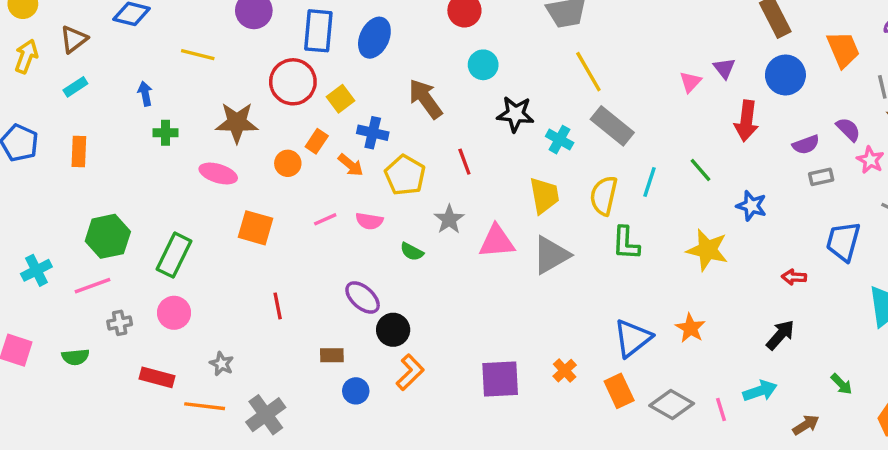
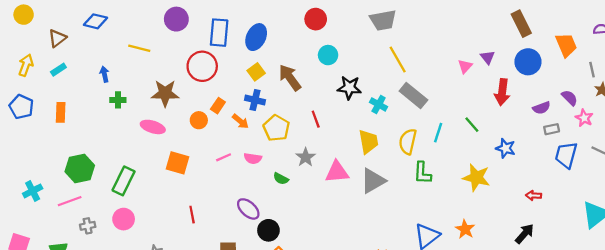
yellow arrow: (26, 56) -> (26, 65), moved
yellow square: (340, 99) -> (256, 72), moved
blue trapezoid: (843, 241) -> (566, 155), moved

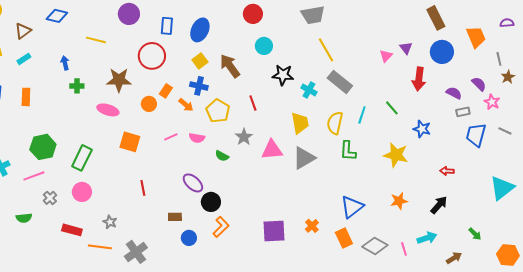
blue rectangle: (219, 33) -> (167, 26), size x0.7
purple semicircle: (541, 108) -> (454, 93), turned -133
gray cross: (88, 226) -> (50, 198), turned -32
orange star: (465, 229) -> (399, 201), moved, turned 30

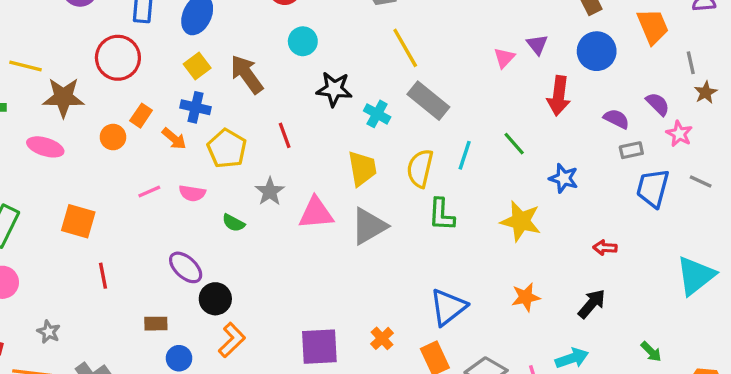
yellow line: (96, 40) -> (25, 66), moved
orange square: (130, 142) -> (78, 221), moved

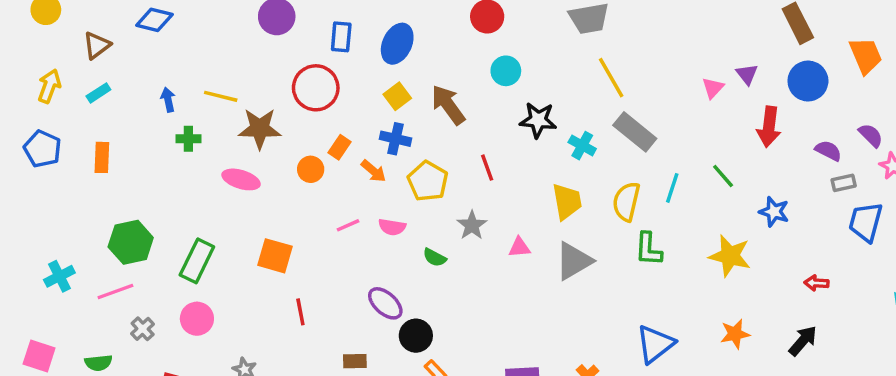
pink triangle: (316, 213) -> (519, 247), size x0.6

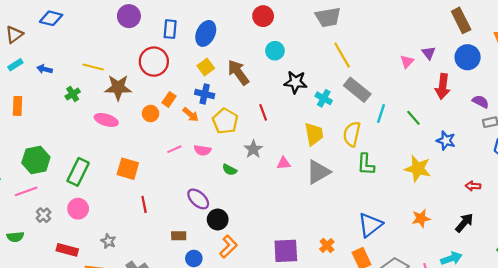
blue arrow: (168, 100) -> (45, 69), moved, turned -64
green cross: (188, 139) -> (73, 94), turned -32
cyan line: (672, 188) -> (381, 113), moved

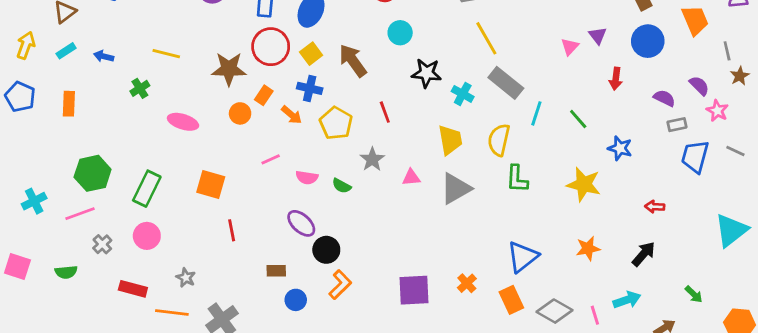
red circle: (154, 62) -> (271, 47), moved
red arrow: (443, 86) -> (616, 79), size x0.7
brown star: (118, 88) -> (229, 69), moved
pink semicircle: (202, 150) -> (307, 177), moved

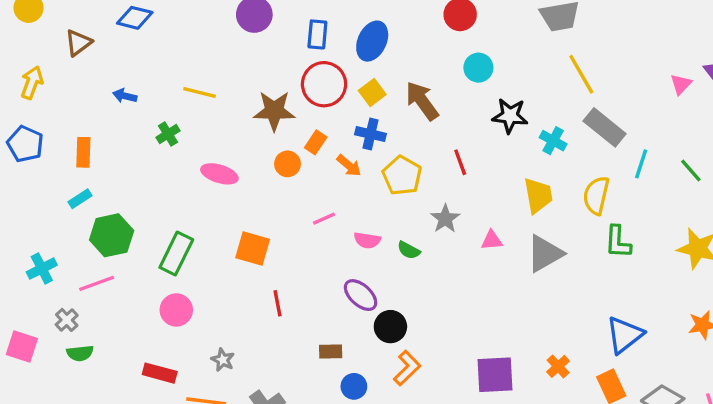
cyan rectangle: (66, 51) -> (80, 199), moved
gray cross: (102, 244) -> (67, 320), moved

